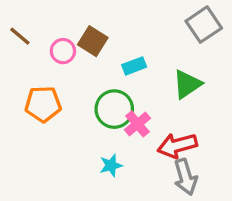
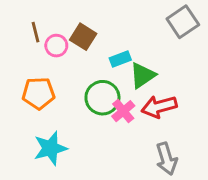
brown line: (20, 36) -> (35, 32), moved, turned 36
green triangle: (187, 84) -> (143, 75), moved
red arrow: (177, 146) -> (159, 107), moved
cyan star: (111, 165) -> (50, 148), moved, size x1.6

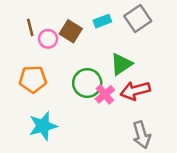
gray square: (183, 22) -> (138, 19), moved
cyan rectangle: (120, 59) -> (102, 21), moved

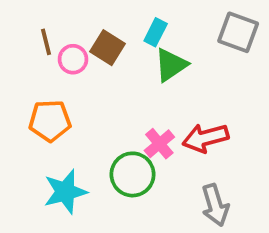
gray square: (138, 19) -> (238, 32), moved, turned -36
cyan rectangle: (102, 21) -> (156, 32), turned -42
green triangle: (121, 64) -> (171, 65), moved
green circle: (87, 83) -> (133, 174), moved

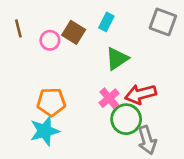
brown line: (46, 42) -> (18, 28), moved
green triangle: (171, 65) -> (117, 59), moved
orange pentagon: (50, 121) -> (51, 102), moved
green circle: (133, 174) -> (126, 119), moved

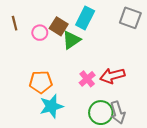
cyan rectangle: (106, 22) -> (85, 18), size x1.5
green triangle: (117, 59) -> (71, 40), moved
green circle: (126, 119) -> (101, 113), moved
cyan star: (45, 131) -> (51, 106), moved

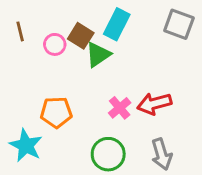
cyan star: (51, 106) -> (26, 145), moved, turned -30
green circle: (101, 113) -> (108, 154), moved

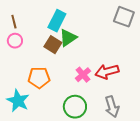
cyan rectangle: (117, 24) -> (57, 21), moved
brown square: (81, 36) -> (53, 45), moved
pink circle: (55, 44) -> (15, 41), moved

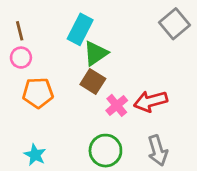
gray square: (124, 17) -> (175, 24), turned 30
brown square: (53, 45) -> (93, 81), moved
orange pentagon: (39, 78) -> (38, 93), moved
cyan star: (18, 101) -> (35, 155), moved, size x0.7

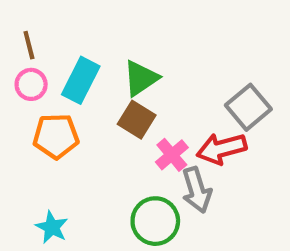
gray square: (175, 24) -> (248, 107), moved
cyan rectangle: (80, 29) -> (81, 80), moved
gray arrow: (158, 151) -> (197, 190), moved

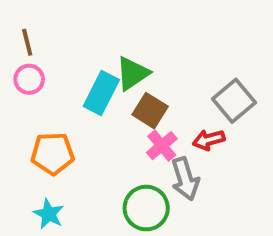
cyan rectangle: (81, 80) -> (101, 93), moved
brown square: (137, 120) -> (150, 111), moved
orange pentagon: (56, 136) -> (53, 153), moved
red arrow: (222, 149) -> (209, 140), size x0.7

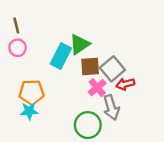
gray square: (234, 101) -> (112, 69), moved
brown square: (150, 111) -> (90, 67), turned -36
cyan star: (49, 214) -> (29, 111), moved, turned -30

